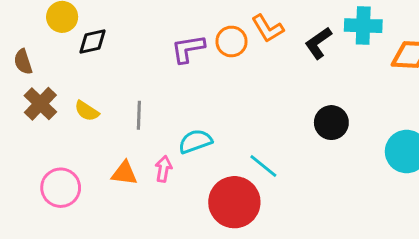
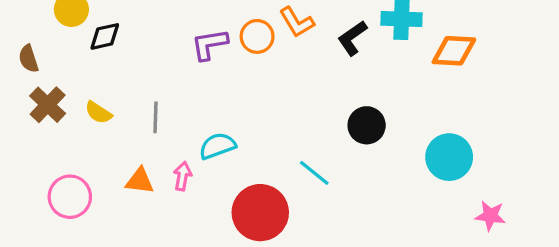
cyan line: (263, 166) -> (314, 173), moved

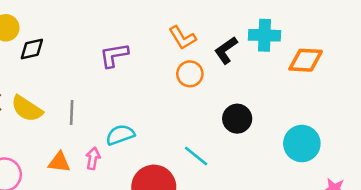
orange circle: (257, 36) -> (190, 74), moved
yellow semicircle: (98, 113) -> (27, 109), size x1.5

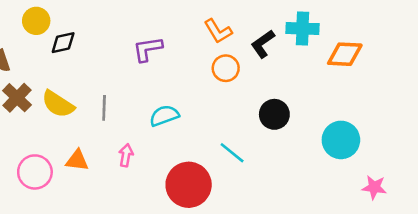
cyan semicircle: (120, 135) -> (164, 116), moved
orange triangle: (59, 162) -> (77, 160), moved

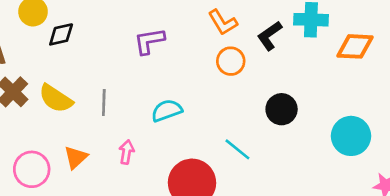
orange triangle: (77, 160) -> (76, 157), turned -50

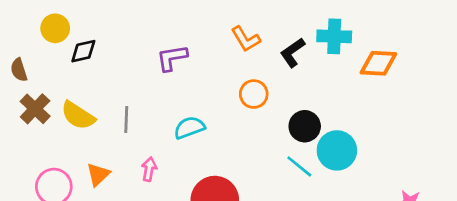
orange circle: (231, 61) -> (254, 94), moved
cyan circle: (351, 136) -> (337, 150), moved
cyan line: (237, 149) -> (299, 166), moved

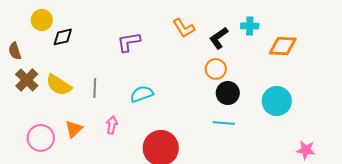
cyan cross: (334, 36) -> (250, 26), size x0.7
orange circle: (254, 94) -> (216, 69), moved
cyan circle: (337, 150) -> (277, 101), moved
cyan line: (299, 166) -> (224, 123), turned -35

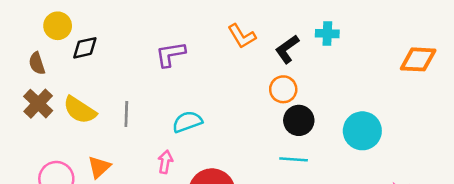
orange diamond: (283, 46) -> (418, 59), moved
brown semicircle: (15, 51) -> (37, 63), moved
pink arrow: (112, 125) -> (165, 162), moved

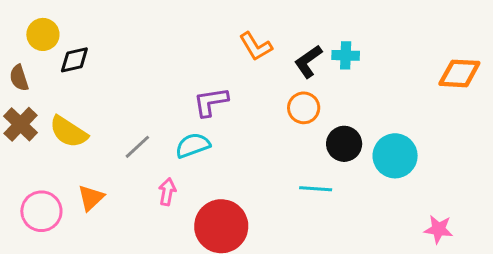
cyan cross: (327, 34) -> (346, 55), moved
purple L-shape: (170, 54) -> (211, 102), moved
gray line: (126, 114) -> (137, 147), moved, turned 45
black circle: (299, 120) -> (344, 144), moved

